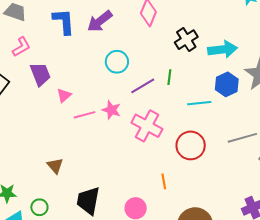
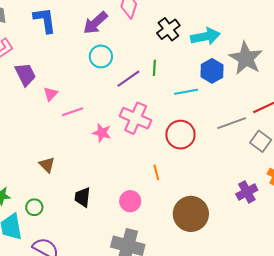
purple arrow: (100, 21) -> (95, 23), moved
pink star: (111, 110) -> (102, 133), moved
black trapezoid: (88, 201) -> (83, 197), size x0.7

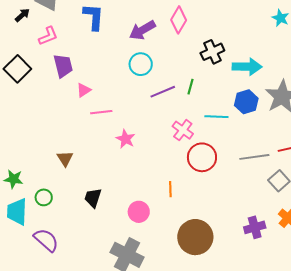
pink cross: (136, 118) -> (183, 130), moved, size x0.7

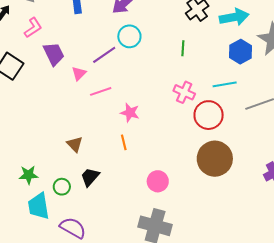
purple line: (163, 92) -> (104, 55), moved
cyan line: (216, 117) -> (225, 84), moved
orange line: (170, 189) -> (124, 142), moved
black trapezoid: (93, 198) -> (90, 177), moved, turned 35
brown circle: (195, 237) -> (215, 159), moved

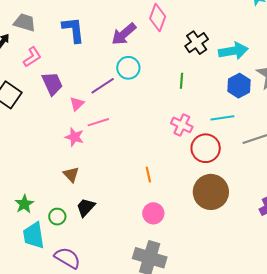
pink star: (130, 113) -> (74, 137), moved
orange line: (124, 142) -> (148, 175), moved
green star: (28, 175) -> (24, 204), turned -30

